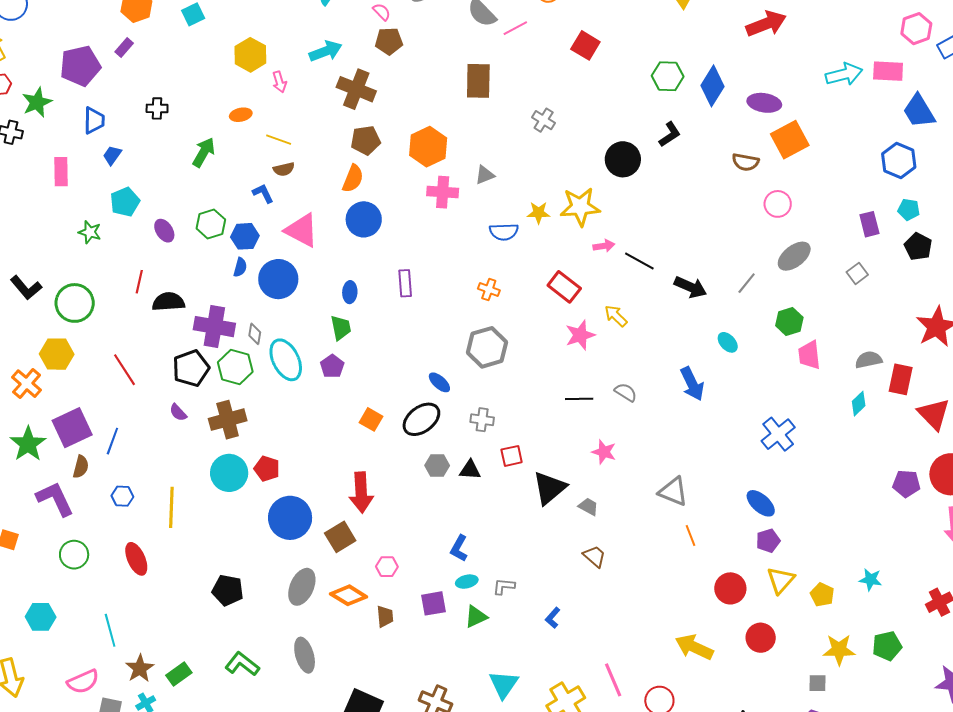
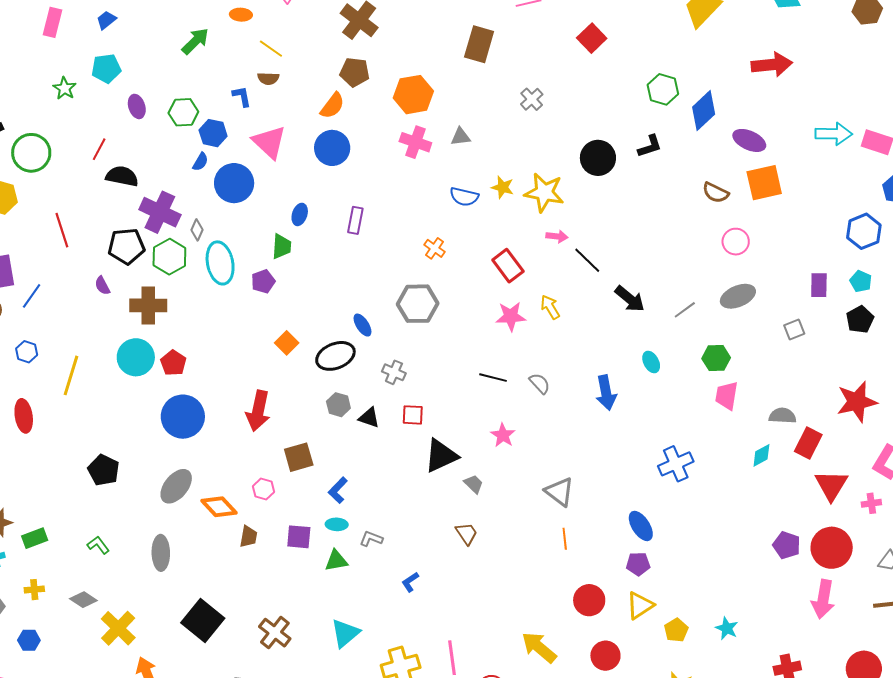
brown square: (340, 537) -> (299, 457), moved
green L-shape: (242, 664) -> (98, 545), size x0.7

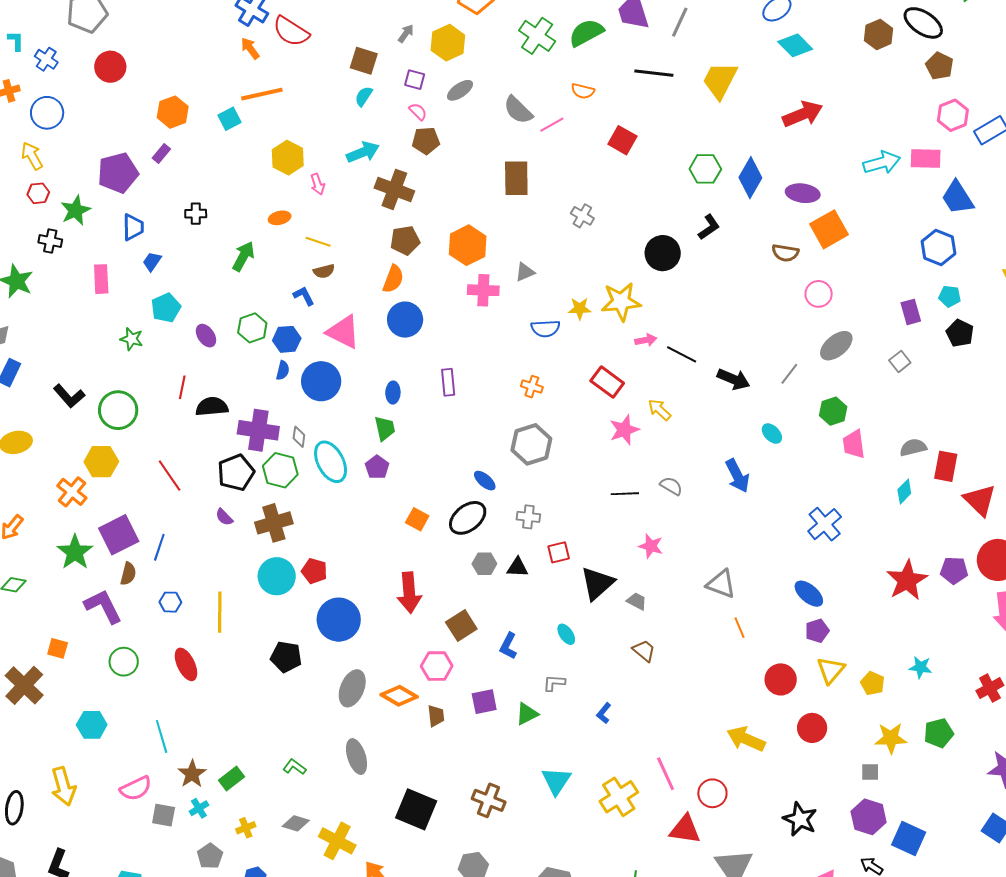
red star: (857, 402) -> (907, 580), moved
black pentagon: (104, 470) -> (286, 657), moved
pink hexagon: (263, 489) -> (437, 666), size x1.4
cyan ellipse: (337, 524) -> (566, 634), moved, turned 70

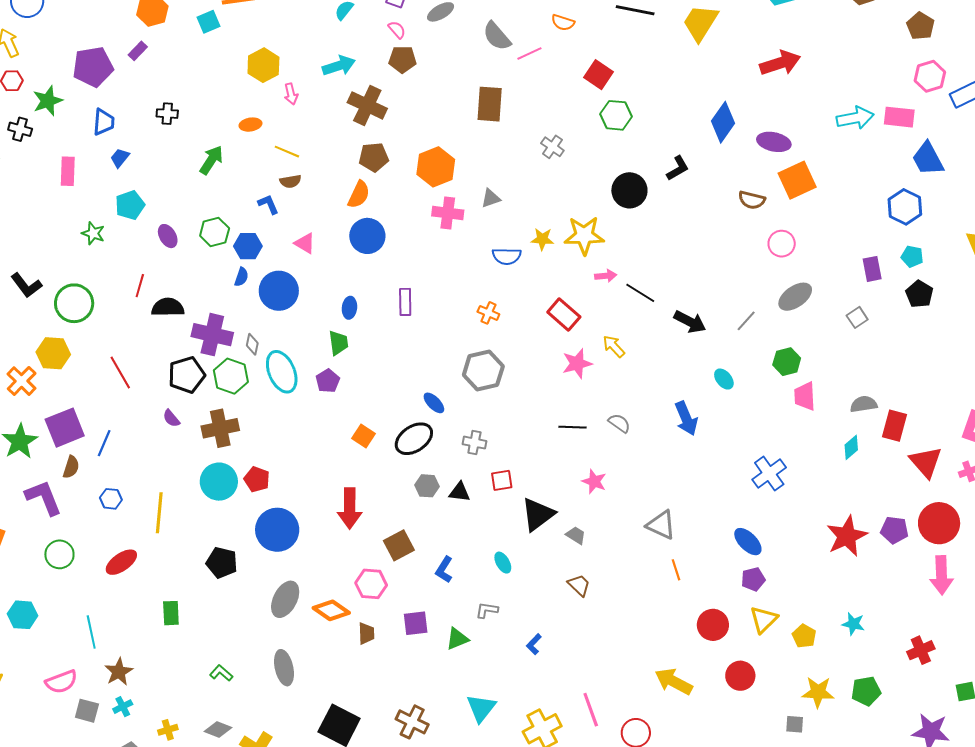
green hexagon: (705, 169) -> (616, 115), moved
pink triangle: (343, 332) -> (305, 243), size x0.6
red ellipse: (186, 664) -> (121, 562), turned 76
green rectangle: (231, 778) -> (171, 613), moved, turned -60

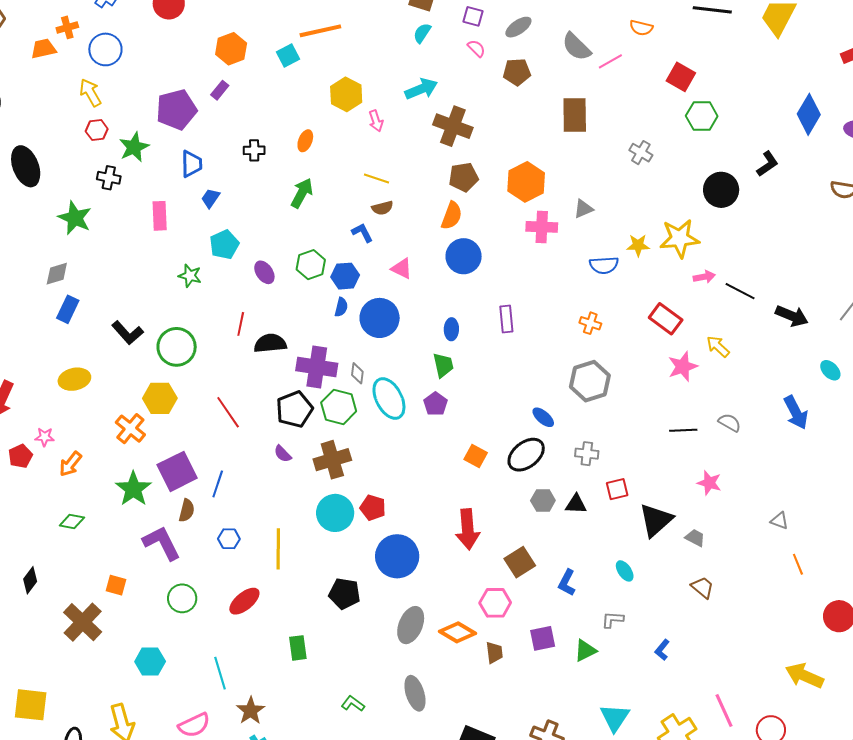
brown pentagon: (402, 59) -> (517, 72), moved
orange ellipse: (250, 125) -> (305, 141), moved, turned -55
gray triangle: (661, 525) -> (779, 521), size x0.6

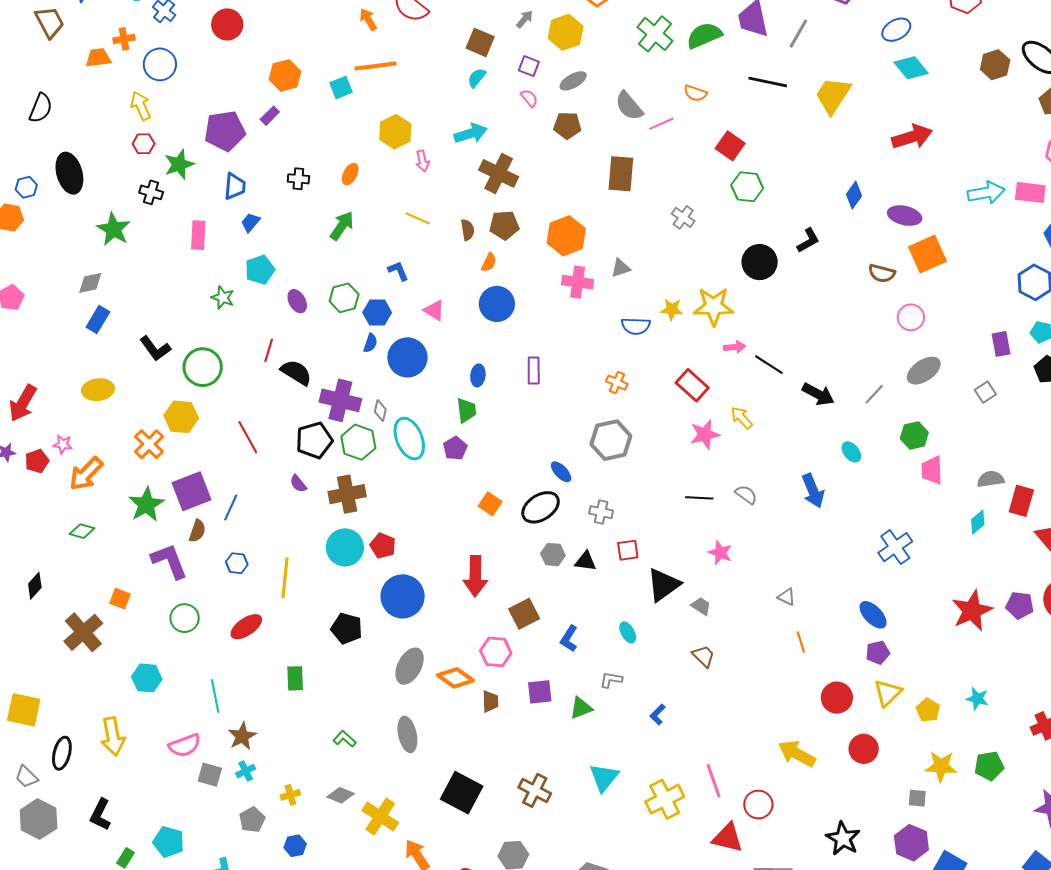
blue diamond: (809, 114) -> (854, 195), size x0.7
brown semicircle: (382, 208) -> (468, 230), moved, turned -90
orange semicircle: (452, 216) -> (489, 262), size x0.7
black semicircle: (270, 343) -> (296, 372), turned 32
orange arrow: (70, 464) -> (86, 474), size x1.4

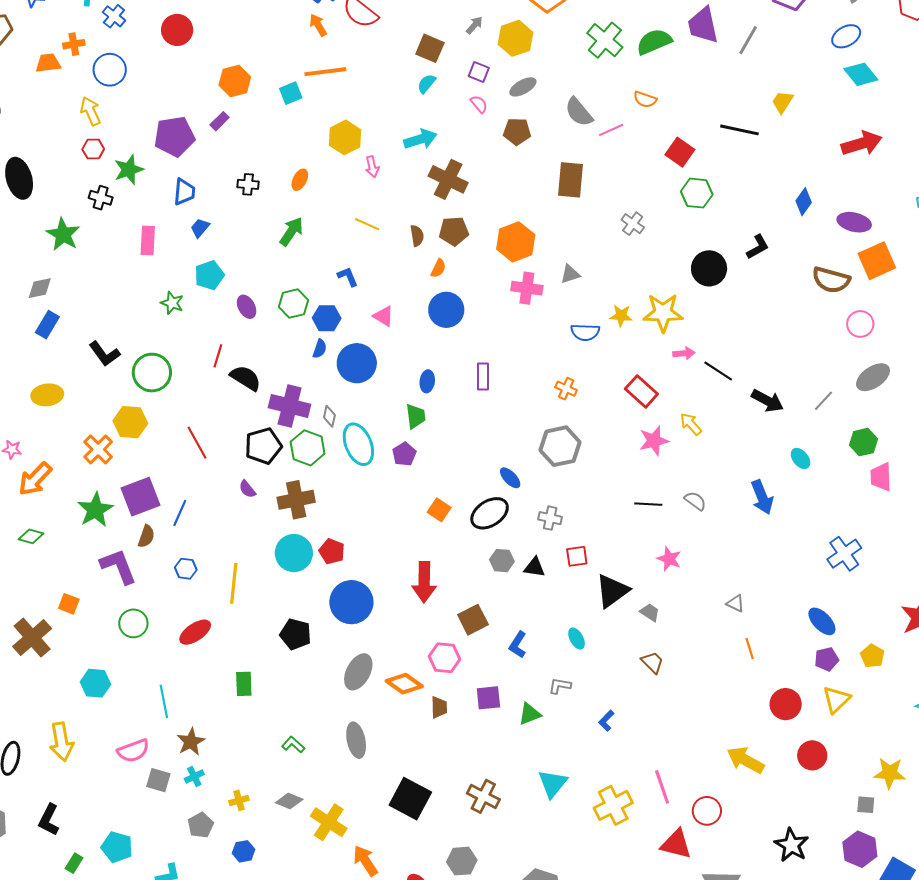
black line: (768, 82) -> (739, 130), moved
yellow trapezoid: (833, 95) -> (783, 102), size x0.6
brown semicircle: (882, 273) -> (831, 280), size x1.4
yellow pentagon: (928, 710) -> (872, 656), moved

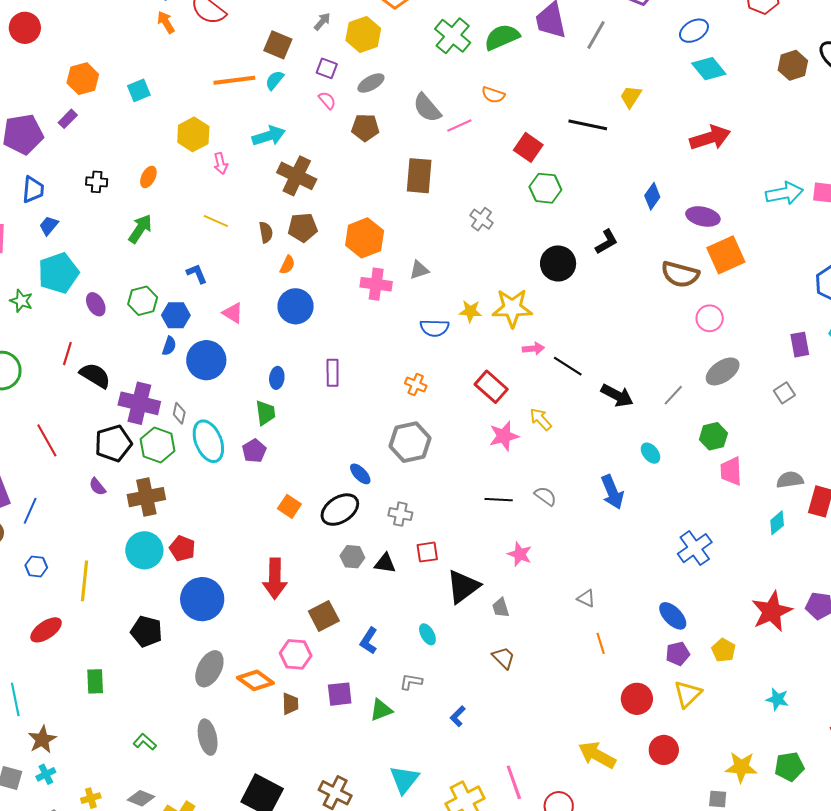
orange line: (325, 72) -> (234, 80), moved
cyan pentagon: (209, 275) -> (58, 273), size x1.4
gray trapezoid: (650, 612) -> (501, 608), turned -140

